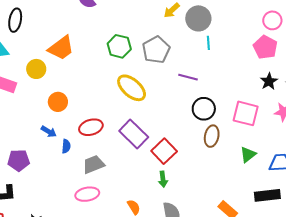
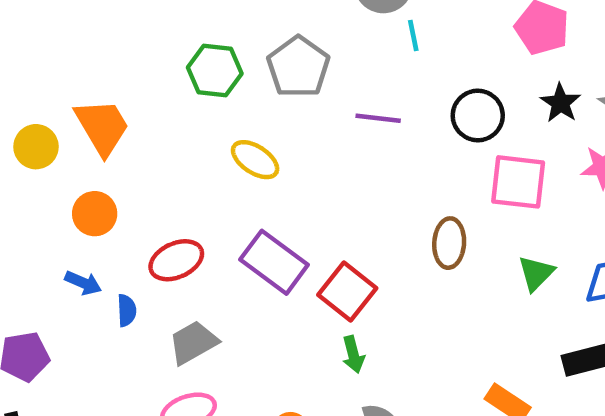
orange trapezoid: (61, 48) -> (102, 127), moved, turned -76
yellow ellipse: (132, 88) -> (255, 160), size x0.7
black circle: (204, 109) -> (478, 115), moved

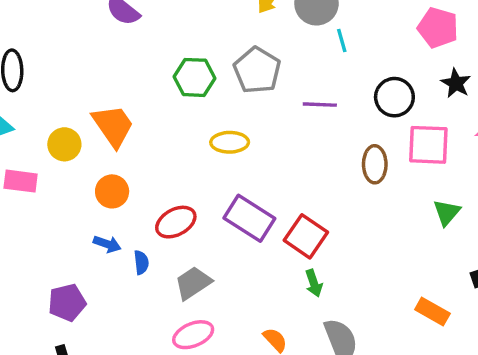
yellow ellipse: (255, 160) -> (230, 142), turned -30
brown ellipse: (449, 243) -> (375, 164), moved

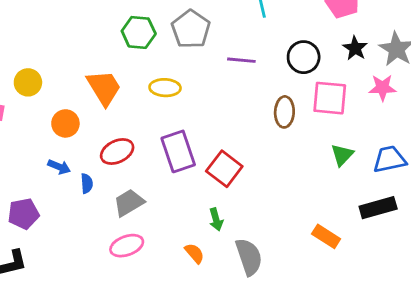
orange trapezoid: (113, 126) -> (104, 88), moved
purple rectangle: (249, 218) -> (178, 151), turned 36
green arrow: (314, 283) -> (216, 219), moved

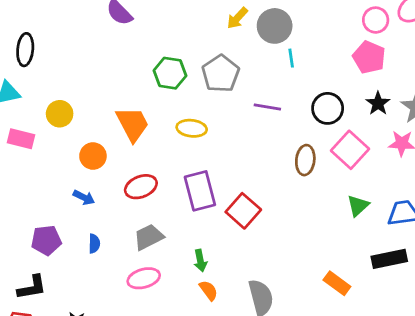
pink square: (330, 98) -> (350, 150), turned 33
blue semicircle: (87, 184) -> (94, 244), moved
green arrow: (216, 219) -> (200, 261), moved

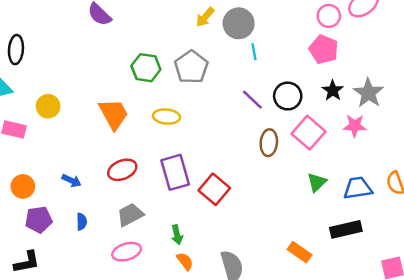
purple line: (267, 107) -> (252, 100), moved, turned 35
orange circle: (93, 156) -> (23, 186), moved

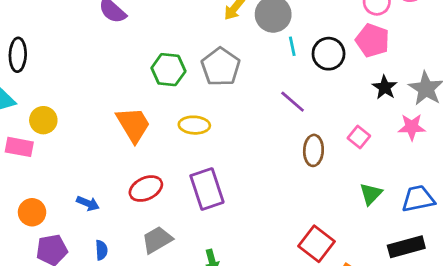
black circle: (288, 96) -> (329, 54), moved
yellow circle: (48, 106) -> (43, 120), moved
pink square: (309, 133) -> (359, 137), size x0.6
red square: (214, 189) -> (317, 244), moved

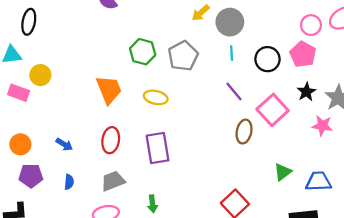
cyan line: (292, 46) -> (232, 53), moved
pink square: (359, 137) -> (273, 110), moved, size x1.8
red ellipse: (146, 189) -> (111, 140), turned -65

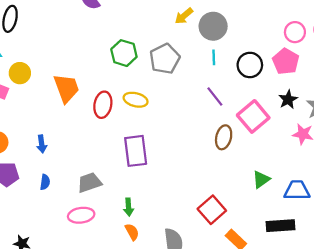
orange trapezoid: (109, 90) -> (66, 88), moved
red ellipse: (111, 140) -> (103, 105), moved
blue arrow: (64, 144) -> (42, 144), turned 49

